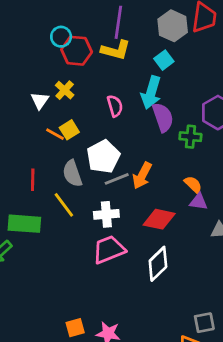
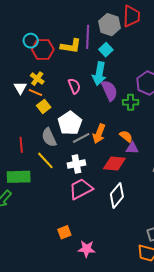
purple line: (118, 22) -> (88, 37), moved
orange line: (55, 134) -> (35, 93), moved
orange semicircle: (193, 184) -> (126, 136), moved
purple triangle: (199, 202) -> (132, 148), moved
orange square: (75, 328) -> (64, 232), moved

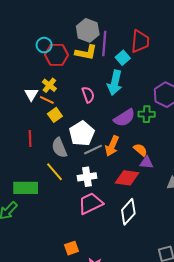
red trapezoid: (131, 16) -> (140, 41), moved
gray hexagon: (109, 25) -> (88, 30), moved
purple semicircle: (109, 91) -> (124, 118), moved, turned 80
red line: (21, 145) -> (30, 138), moved

